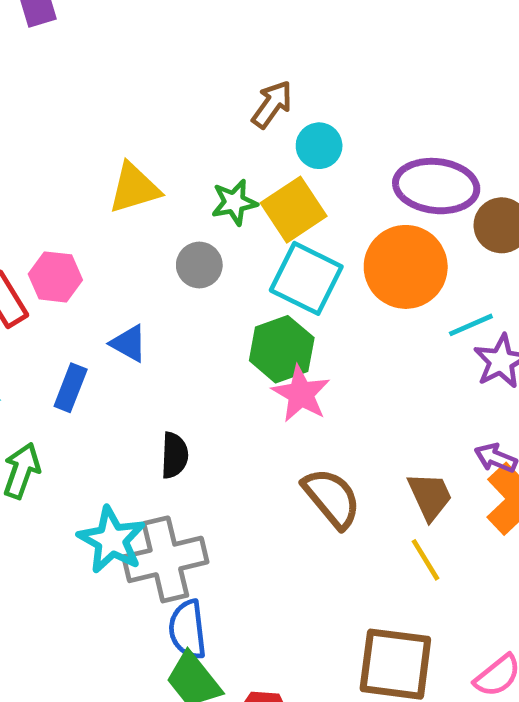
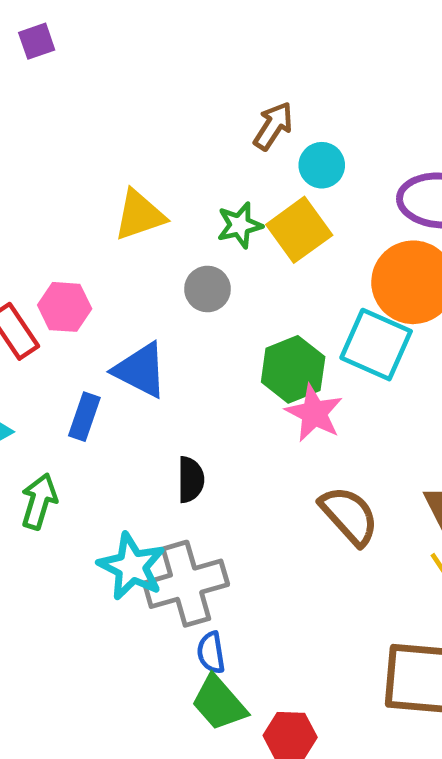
cyan square: (306, 278) -> (376, 345), moved
blue triangle: (129, 343) -> (140, 370), size x1.5
blue semicircle: (188, 629) -> (211, 653), size x0.7

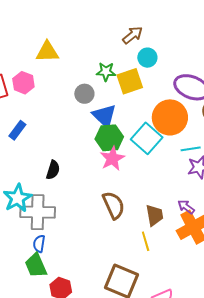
yellow triangle: (139, 215) -> (47, 52), moved
blue triangle: (140, 370) -> (104, 116), moved

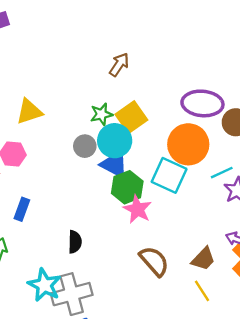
cyan circle: (147, 58) -> (115, 141), moved, size x1.5
brown trapezoid: (154, 215) -> (203, 259), turned 70

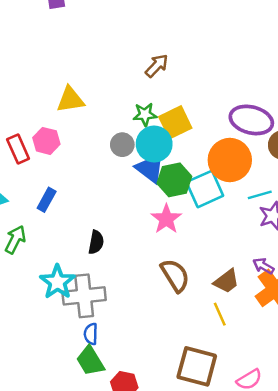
brown arrow: (119, 65) -> (157, 66), moved
cyan square: (169, 175) -> (205, 189), turned 32
green hexagon: (127, 187) -> (174, 180), moved

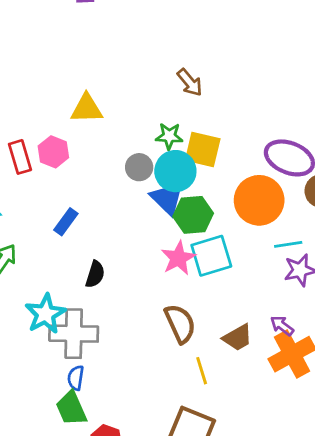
brown arrow: (157, 66) -> (190, 82), turned 90
yellow square: (175, 122) -> (203, 150), turned 32
cyan square: (205, 189) -> (211, 256), moved
blue rectangle: (47, 200) -> (66, 222), moved
yellow line: (220, 314) -> (202, 371), moved

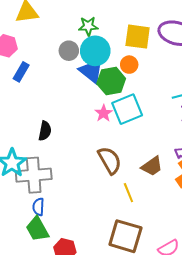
yellow square: (203, 150) -> (138, 37), moved
orange circle: (259, 200) -> (129, 65), moved, size x0.5
blue rectangle: (66, 222) -> (21, 72), moved
pink star: (178, 258) -> (104, 113), size x0.7

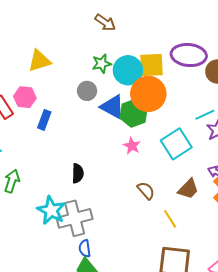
cyan circle: (95, 51) -> (128, 70), moved
orange circle: (129, 65) -> (148, 94), size x2.0
cyan square: (127, 109) -> (176, 144), moved
brown semicircle: (110, 160) -> (146, 191), size x0.7

